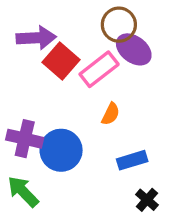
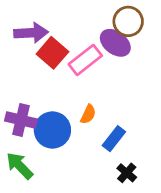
brown circle: (119, 25) -> (128, 21), moved
orange semicircle: (111, 114) -> (88, 114), moved
blue rectangle: (132, 160) -> (114, 139), turned -35

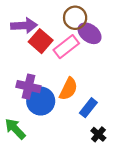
brown circle: (128, 21) -> (75, 18), moved
orange semicircle: (88, 114) -> (68, 89), size x1.5
purple cross: (21, 120) -> (28, 87), moved

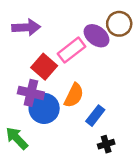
brown circle: (75, 18) -> (119, 24), moved
red square: (41, 41) -> (44, 67), moved
black cross: (98, 134) -> (106, 144), turned 32

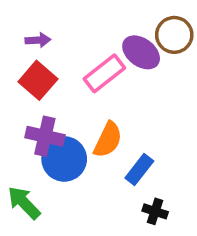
purple arrow: (26, 27) -> (38, 40), size x0.6
red square: (44, 67) -> (38, 80), moved
black cross: (106, 144) -> (155, 211), turned 35

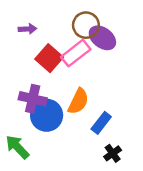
brown circle: (174, 35) -> (86, 25), moved
red square: (38, 80) -> (49, 58), moved
black cross: (155, 211) -> (113, 153), turned 36

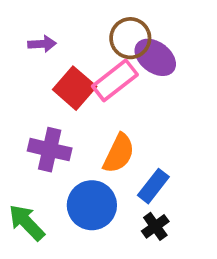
blue circle: (47, 115) -> (92, 205), moved
black cross: (113, 153) -> (155, 226), moved

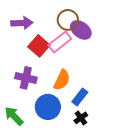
purple arrow: (42, 44) -> (22, 23), size x1.5

